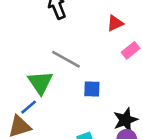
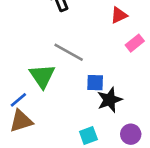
blue line: (29, 107) -> (18, 100), moved
black star: (125, 120) -> (110, 100), moved

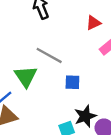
black star: (110, 100) -> (85, 116), moved

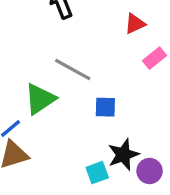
green triangle: (26, 76) -> (40, 99), turned 30

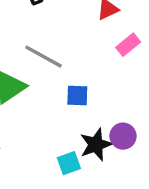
purple circle: (150, 171) -> (123, 136), moved

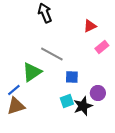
purple circle: (123, 136) -> (98, 93), moved
cyan square: (69, 163) -> (67, 101), moved

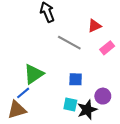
gray line: (52, 54) -> (69, 43), moved
blue line: (14, 90) -> (23, 93), moved
cyan square: (67, 101) -> (70, 104), turned 32

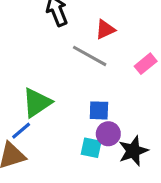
red triangle: (94, 26) -> (105, 29), moved
purple circle: (103, 96) -> (108, 134), moved
black star: (87, 110) -> (133, 151), moved

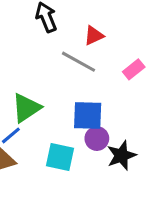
blue square: (99, 110) -> (88, 115), size x1.5
cyan square: (91, 148) -> (60, 157), moved, size x1.4

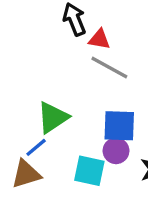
red triangle: (94, 36) -> (99, 39), moved, turned 35
purple circle: (97, 139) -> (116, 151), moved

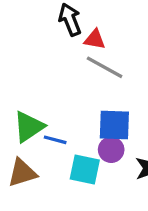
green triangle: (53, 117) -> (29, 127), moved
blue line: (36, 147) -> (55, 140), moved, turned 55

